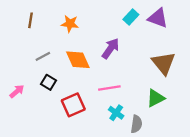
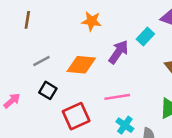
cyan rectangle: (131, 17) -> (145, 37), moved
orange star: (70, 24) -> (91, 21), moved
orange diamond: (78, 60) -> (81, 65), turned -60

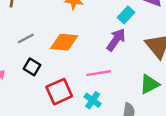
purple arrow: (118, 52) -> (116, 40), moved
cyan cross: (125, 125) -> (93, 100), moved

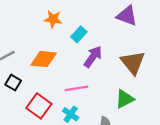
cyan rectangle: (126, 15) -> (79, 34), moved
red square: (59, 92) -> (39, 106), turned -30

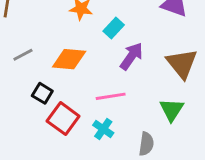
black square: (13, 83) -> (42, 93), moved
green triangle: (125, 99) -> (172, 110), turned -30

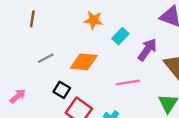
purple arrow: (131, 56) -> (147, 50), moved
pink line: (111, 96) -> (128, 83), moved

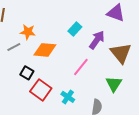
orange star: (93, 20) -> (28, 32), moved
pink line: (128, 83) -> (81, 67), turned -42

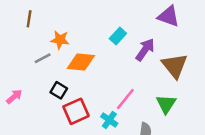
pink line: (81, 67) -> (125, 99), moved
red square: (41, 90) -> (76, 111), turned 30

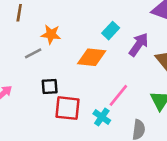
orange diamond: (81, 62) -> (92, 57), moved
black square: (59, 90) -> (50, 86), turned -35
red square: (76, 111) -> (67, 108), turned 30

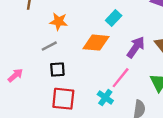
purple arrow: (139, 45) -> (136, 47), moved
gray line: (33, 53) -> (49, 46), moved
red square: (67, 108) -> (63, 99), moved

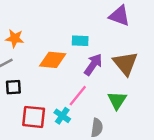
cyan rectangle: (114, 18) -> (80, 41), moved, turned 49
red square: (63, 99) -> (34, 117), moved

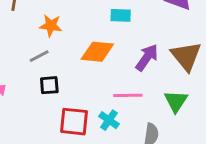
cyan rectangle: (80, 41) -> (121, 15), moved
pink line: (78, 96) -> (128, 95), turned 50

